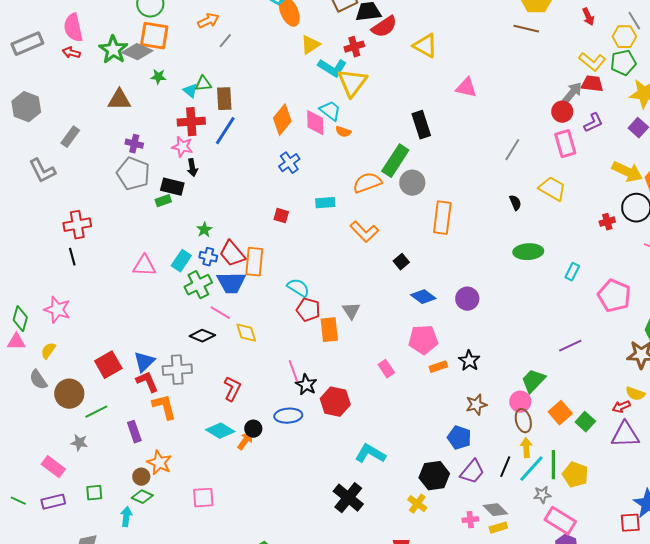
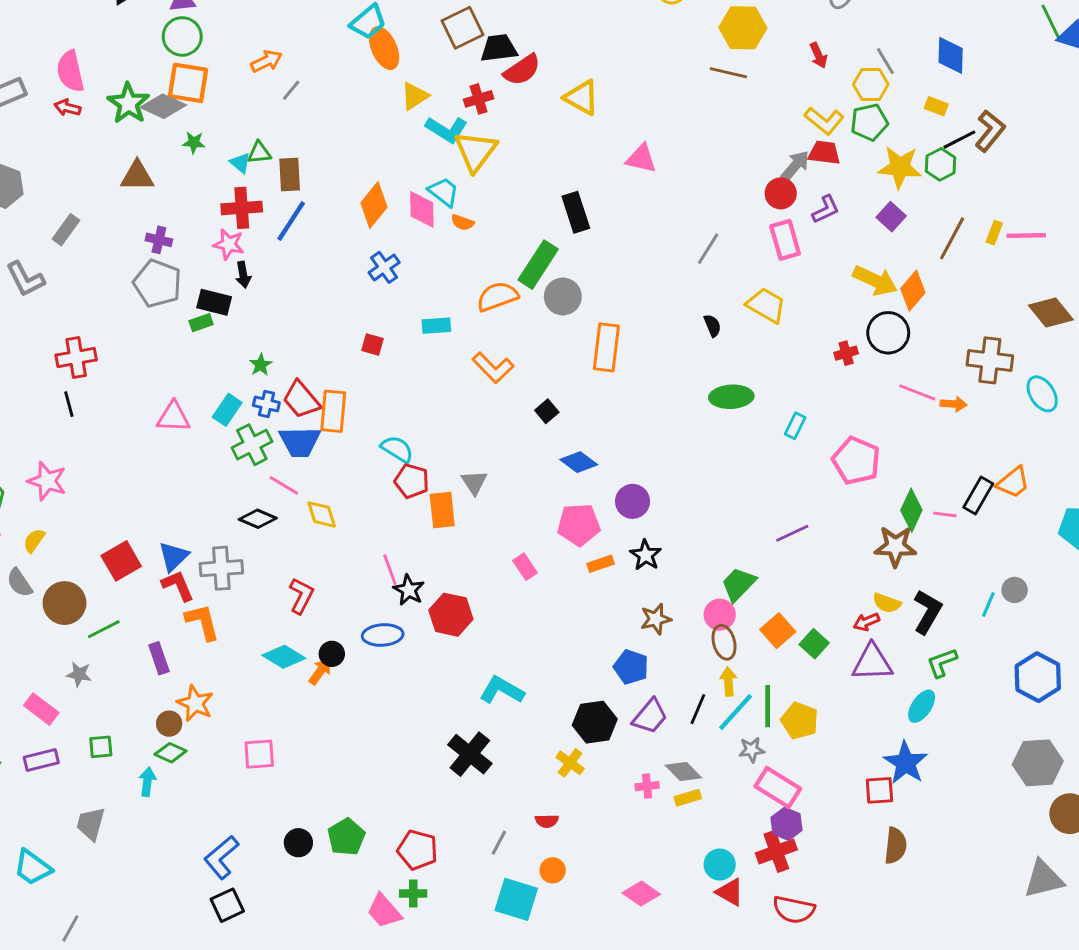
purple circle: (467, 299) -> (633, 501), moved

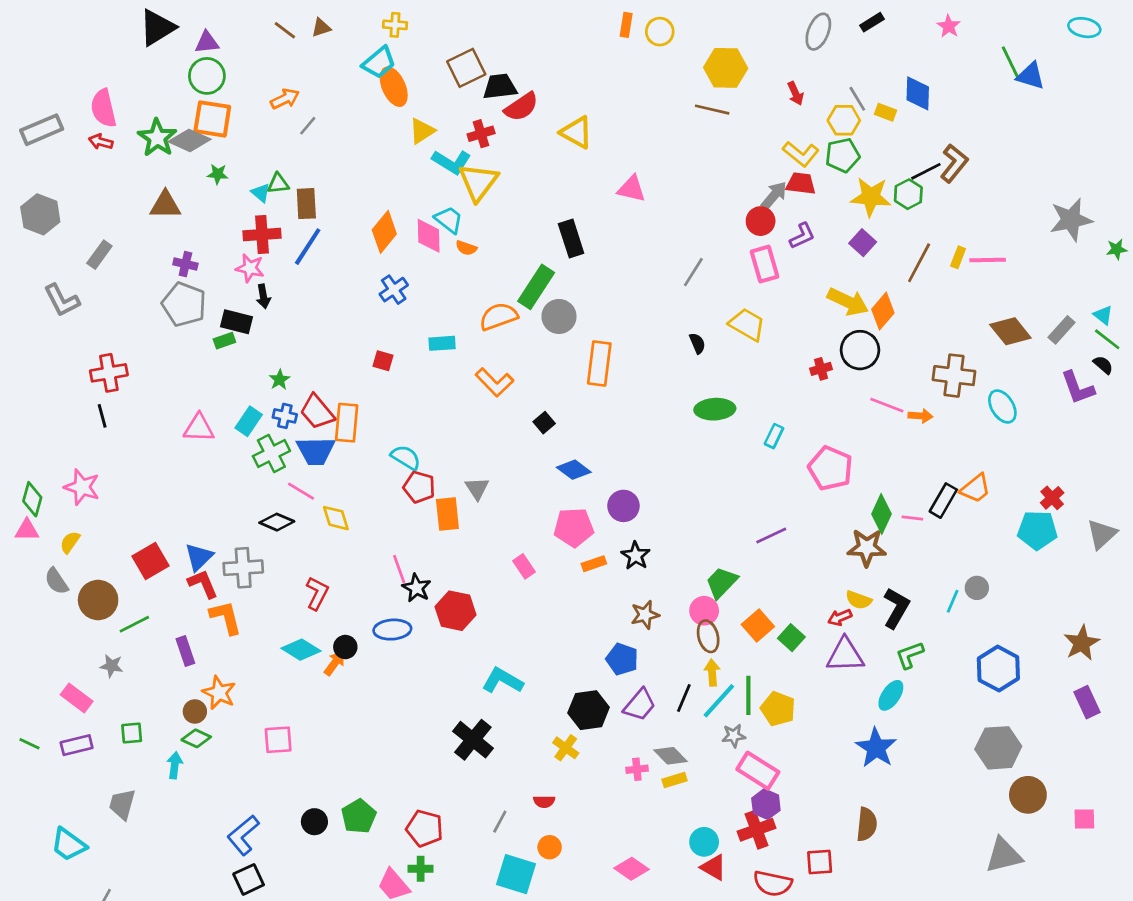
yellow rectangle: (936, 106) -> (885, 112), moved
red square: (879, 790) -> (820, 862), moved

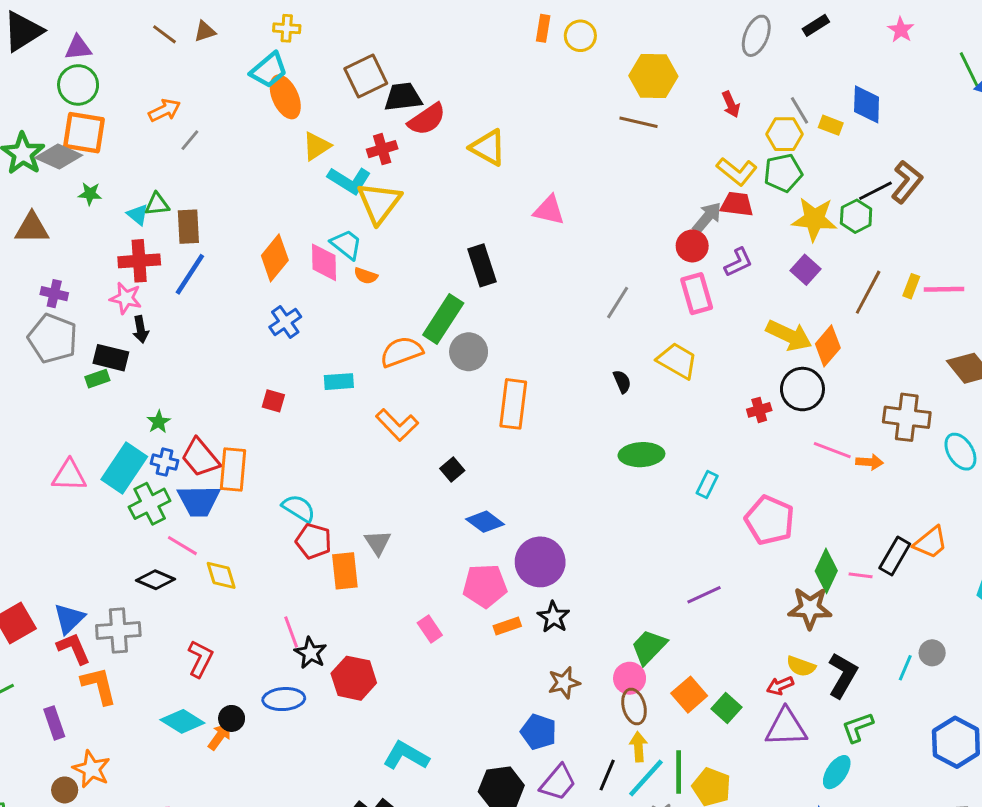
cyan rectangle: (249, 421) -> (124, 468), size x1.5
purple circle: (623, 506) -> (540, 562), size x1.4

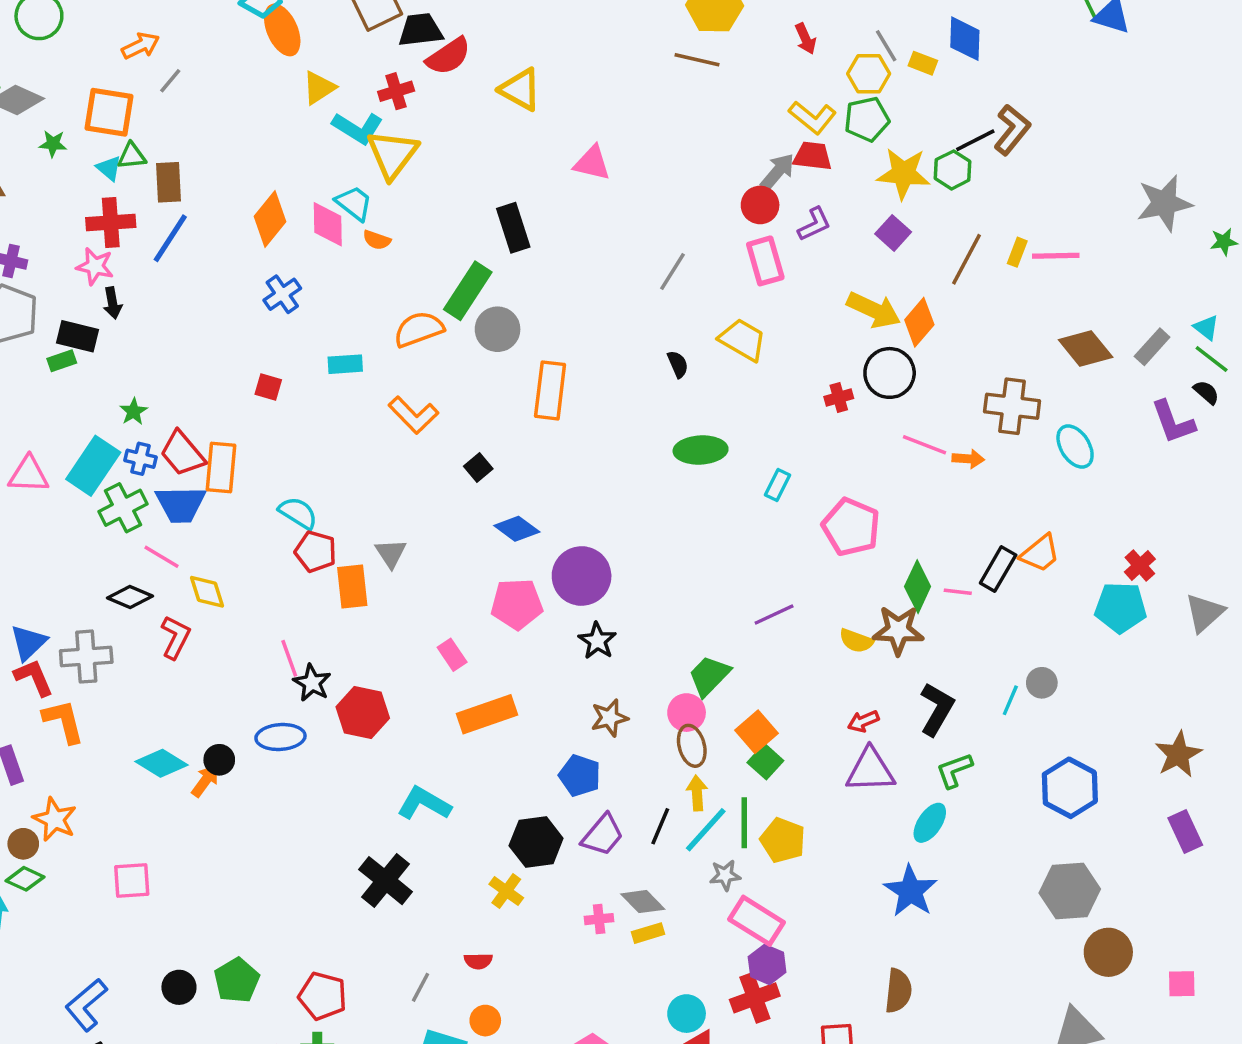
orange square: (84, 133) -> (109, 112), moved
orange rectangle: (507, 626) -> (487, 714), moved, size x1.8
red L-shape: (200, 659) -> (175, 637), moved
yellow semicircle: (801, 666) -> (856, 641), moved
green square: (726, 708) -> (765, 762), moved

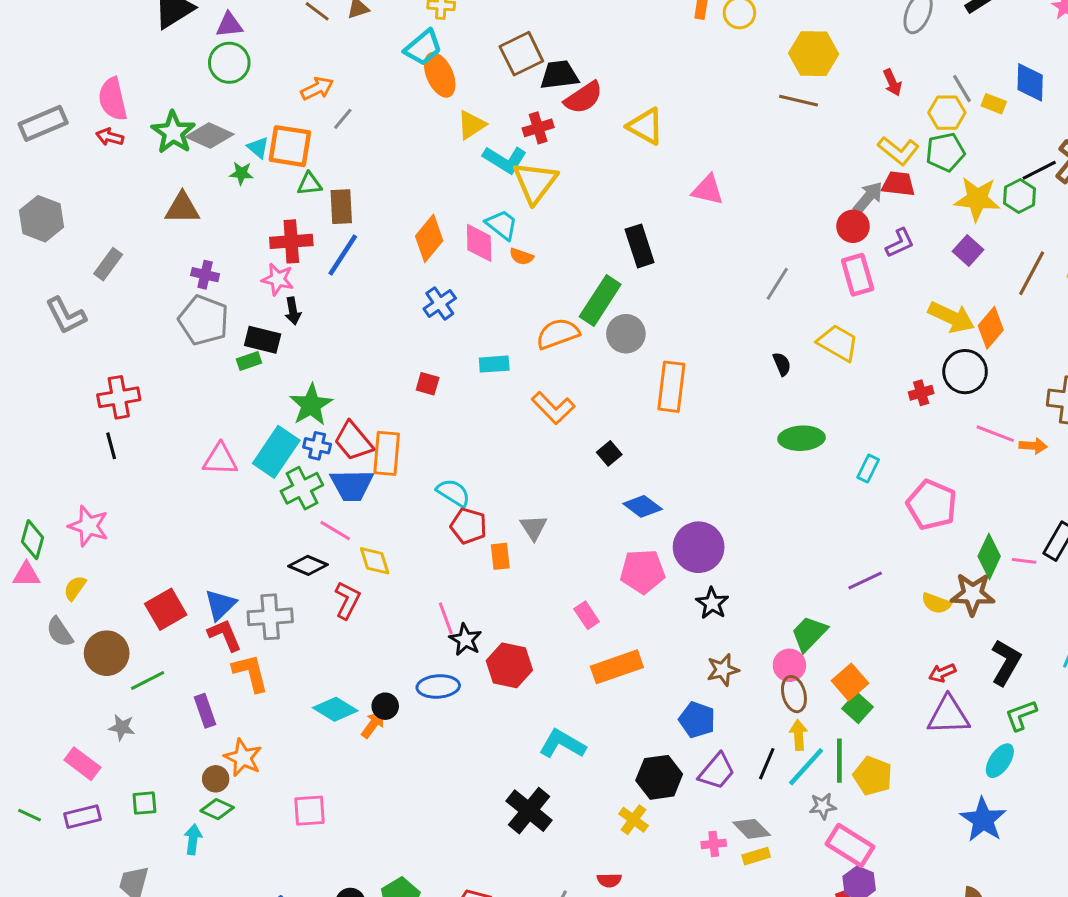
cyan triangle: (109, 168) -> (258, 148), moved
green star: (133, 411) -> (311, 405), size x1.8
orange rectangle: (352, 587) -> (500, 556), size x0.7

